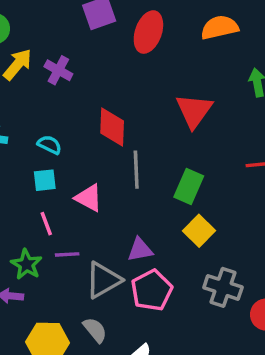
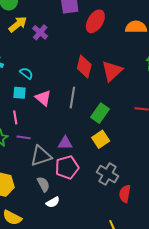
red diamond: (112, 127) -> (84, 66), moved
pink triangle: (89, 198) -> (43, 98), moved
gray semicircle: (95, 330) -> (43, 184), moved

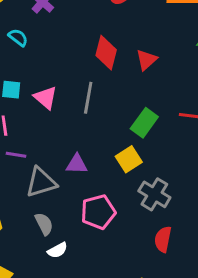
red triangle: (112, 71) -> (147, 60), size x0.7
cyan semicircle: (26, 73) -> (18, 37), moved
green rectangle: (100, 113) -> (144, 123), moved
pink pentagon: (67, 167) -> (98, 212), moved
gray cross: (108, 174) -> (154, 194), moved

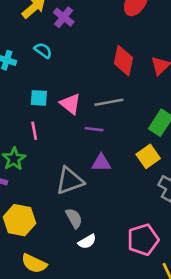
gray line: (88, 98) -> (109, 102), turned 72
purple line: (16, 155) -> (94, 129), moved
pink pentagon: (98, 212) -> (143, 240), moved

